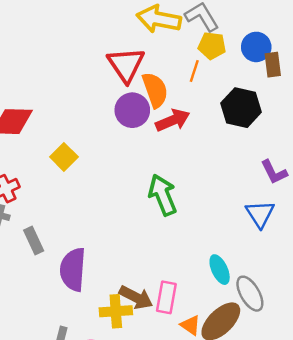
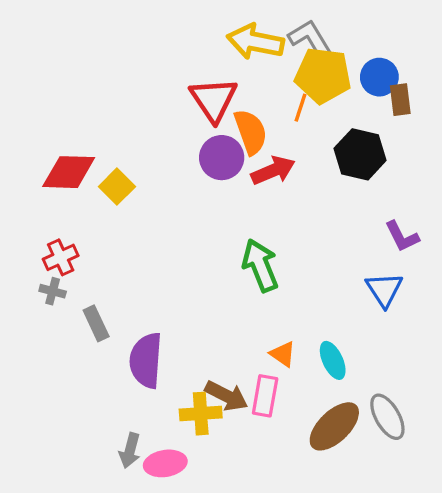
yellow pentagon: (212, 46) -> (323, 75), size x1.6
yellow square: (64, 157) -> (117, 187), moved
gray ellipse: (250, 294) -> (387, 417), moved
orange triangle: (190, 325) -> (283, 354), moved

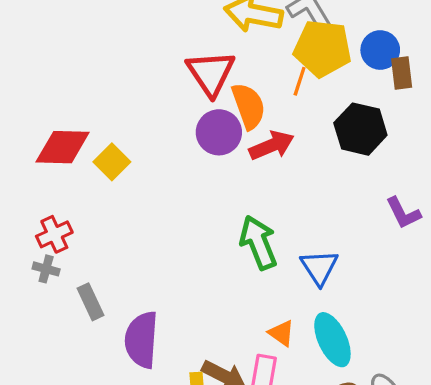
blue triangle: (384, 290) -> (319, 267), moved
cyan ellipse: (333, 360) -> (332, 340), size x1.4

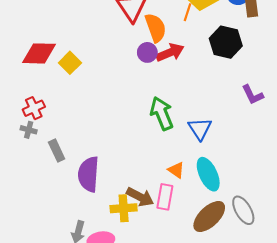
purple circle: (219, 132) -> (147, 52), moved, size x0.7

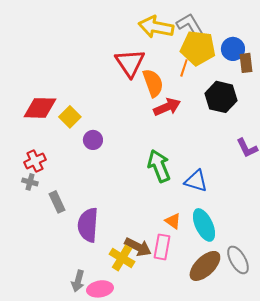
purple circle: (147, 52) -> (93, 140), moved
blue triangle: (200, 129) -> (196, 181), turned -40
yellow cross: (124, 208) -> (122, 258), turned 35

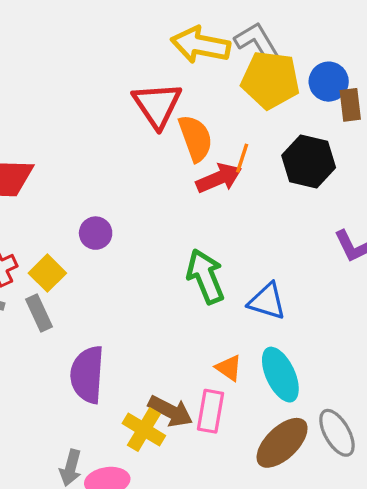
orange line: (184, 68) -> (242, 158), moved
yellow square: (70, 117) -> (47, 273), moved
gray rectangle: (57, 202) -> (39, 313), moved

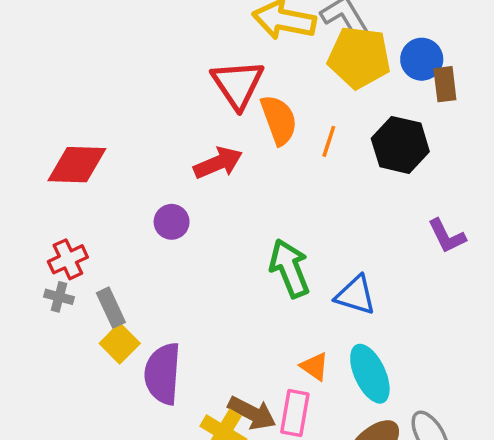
red arrow: (219, 178) -> (218, 163), moved
yellow square: (47, 273) -> (120, 343), moved

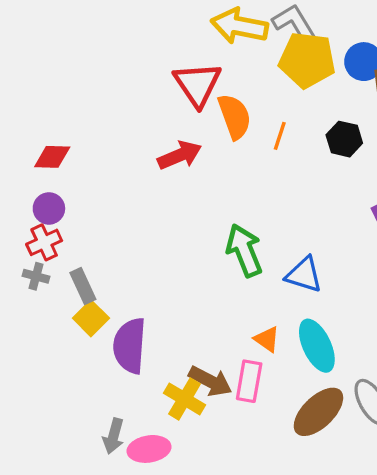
black hexagon: (400, 145) -> (344, 139), size x0.7
red diamond: (77, 165) -> (52, 157), size x0.7
purple circle: (172, 222) -> (49, 208), moved

